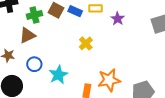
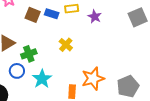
green cross: (34, 15) -> (29, 54), moved

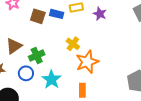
orange star: (93, 79) -> (87, 62), moved

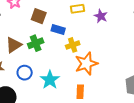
blue rectangle: (57, 14) -> (58, 29), moved
yellow cross: (73, 44) -> (73, 45), turned 32
green cross: (37, 56) -> (36, 43), moved

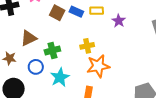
blue rectangle: (58, 29) -> (76, 12), moved
green cross: (36, 43) -> (52, 50), moved

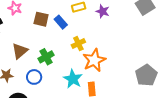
blue rectangle: (76, 12) -> (61, 22), moved, turned 40
cyan star: (60, 77) -> (73, 79), moved

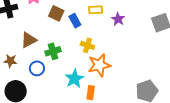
yellow cross: (78, 44) -> (87, 45), turned 32

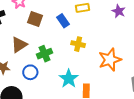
brown square: (56, 13) -> (35, 19), moved
purple star: (118, 19) -> (119, 11), moved
orange star: (99, 65) -> (110, 60), moved

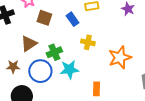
blue circle: (30, 72) -> (40, 71), size x1.5
cyan star: (69, 79) -> (69, 69), moved, turned 30

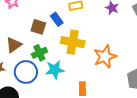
brown square: (44, 18) -> (38, 27), moved
yellow cross: (88, 42) -> (73, 42), size x1.6

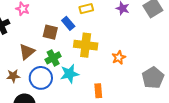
orange star: (105, 57) -> (119, 57), size x0.6

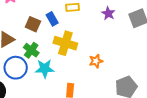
green cross: (53, 58) -> (31, 50), turned -35

